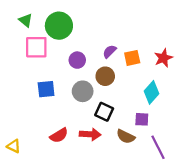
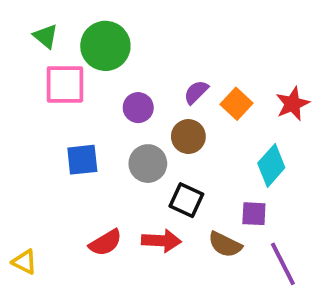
orange square: (132, 58) -> (237, 104), turned -35

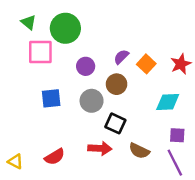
cyan diamond: (271, 165) -> (168, 102), turned 45
purple square: (254, 214) -> (177, 135), moved
red semicircle: (105, 243) -> (55, 157), moved

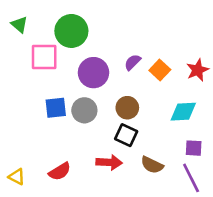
green triangle: (29, 22) -> (19, 24), moved
purple circle: (86, 66) -> (93, 73), size x1.5
brown circle: (117, 84) -> (127, 108), moved
gray circle: (92, 101) -> (84, 110), moved

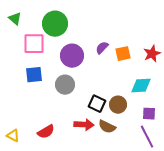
orange square: (160, 70) -> (123, 54), turned 35
blue square: (56, 108) -> (34, 75), moved
brown circle: (127, 108) -> (118, 105), moved
brown semicircle: (152, 165) -> (107, 127), moved

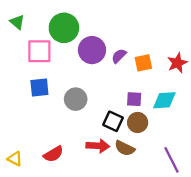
purple circle: (72, 56) -> (92, 50), moved
purple square: (149, 114) -> (134, 99), moved

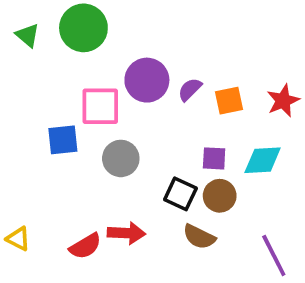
green circle: (64, 28) -> (83, 28), moved
pink square: (39, 51) -> (100, 106), moved
red arrow: (98, 146) -> (126, 233), moved
yellow triangle: (15, 159) -> (18, 239), moved

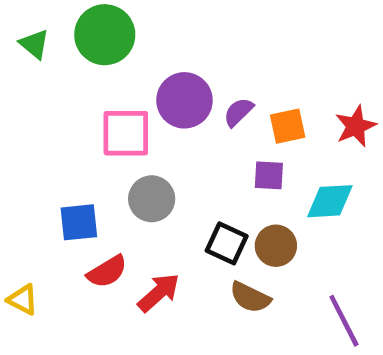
blue square: (63, 140) -> (79, 222), moved
purple square: (214, 158) -> (269, 175), moved
red arrow: (126, 233) -> (159, 293), turned -45
red semicircle: (85, 246) -> (107, 271), moved

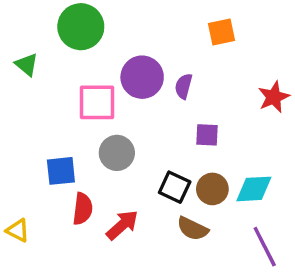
green triangle: (34, 44) -> (27, 65), moved
purple semicircle: (238, 112) -> (184, 86), turned -30
orange square: (288, 126) -> (221, 32), moved
cyan diamond: (330, 201) -> (254, 189), moved
red semicircle: (107, 271) -> (83, 209), turned -52

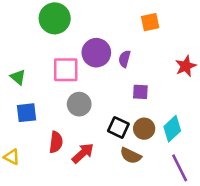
green triangle: (27, 65) -> (18, 77), moved
blue square: (61, 171) -> (26, 113), moved
cyan diamond: (254, 189) -> (172, 129), turned -40

